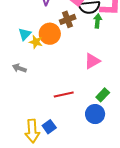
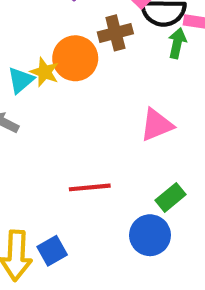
cyan triangle: (25, 34) -> (21, 80), moved

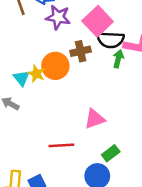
cyan triangle: (21, 80) -> (21, 78), turned -30
pink triangle: (157, 125) -> (95, 119), moved

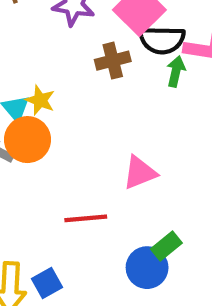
orange circle: (55, 66) -> (27, 140), moved
green rectangle: (111, 153) -> (166, 246), moved

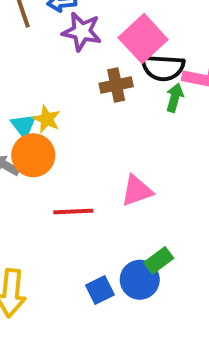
red line: (86, 218) -> (73, 212), moved
blue square: (47, 283) -> (100, 290), moved

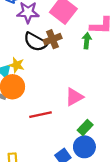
black semicircle: (163, 68) -> (35, 42), moved, turned 35
green rectangle: (159, 260) -> (85, 127), moved

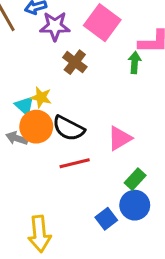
brown cross: (53, 39) -> (75, 62), moved, turned -30
black semicircle: (35, 42) -> (69, 128), moved

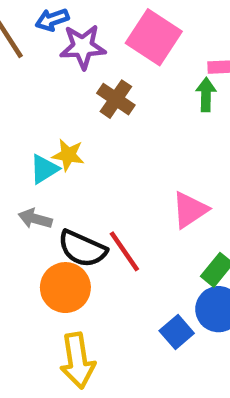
cyan triangle: (25, 106) -> (44, 169), turned 50
orange circle: (36, 127) -> (65, 288), moved
black semicircle: (69, 128) -> (82, 249), moved
red line: (75, 163) -> (124, 251), turned 72

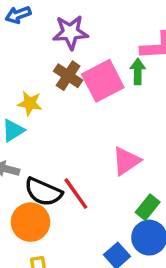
pink square: (154, 37) -> (103, 81), moved, turned 30
purple star: (83, 47) -> (70, 32), moved
yellow star: (68, 155) -> (30, 103), moved

